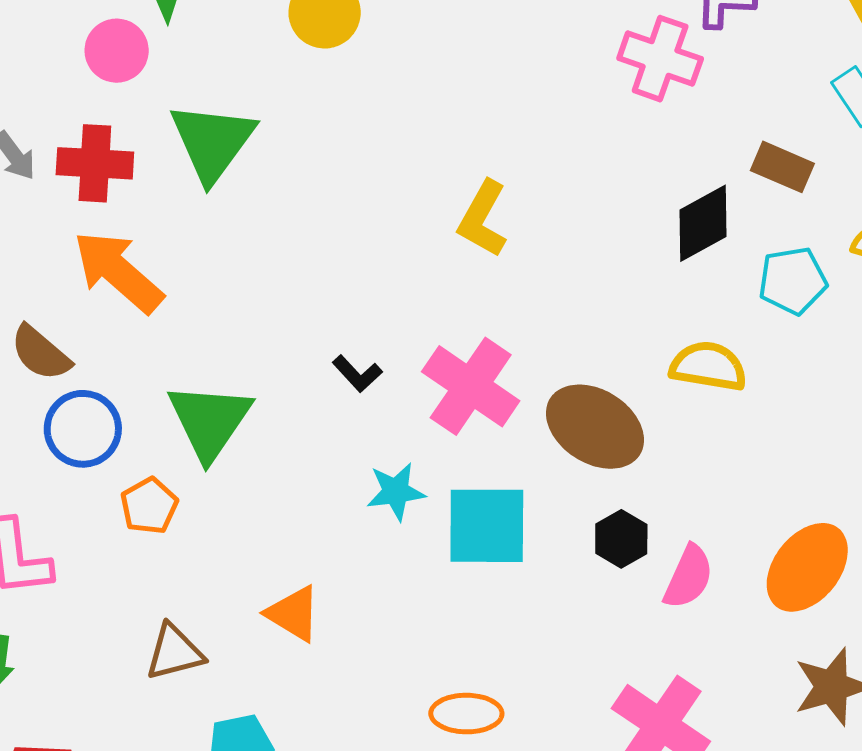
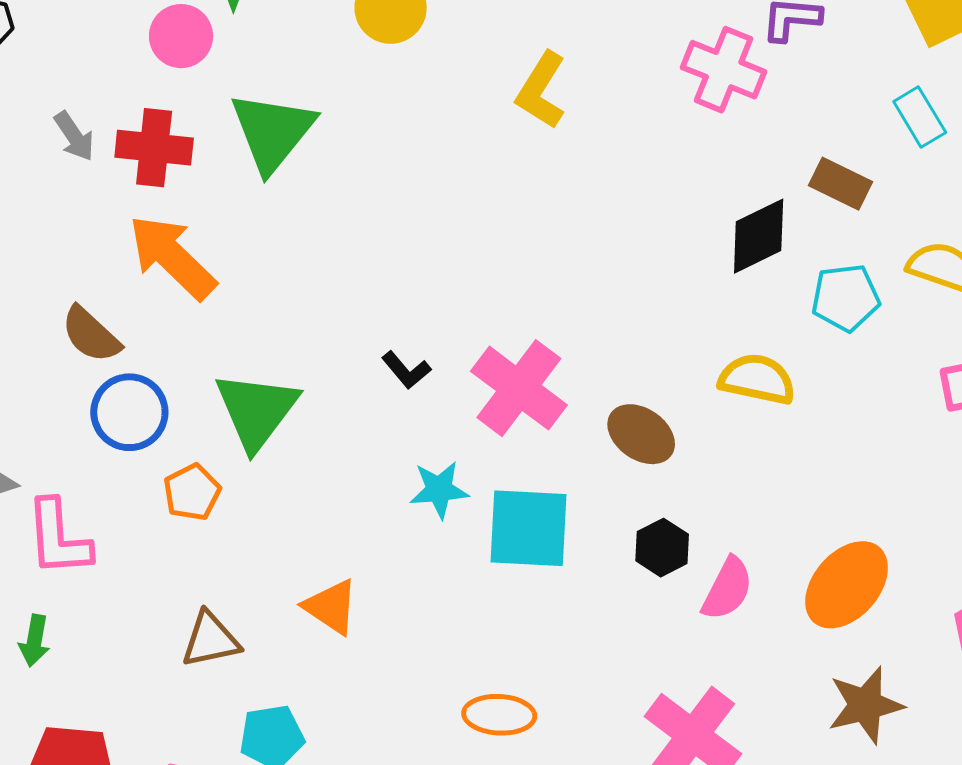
yellow L-shape: (483, 219) -> (541, 90), moved
brown ellipse: (595, 427) -> (641, 434), size x0.7

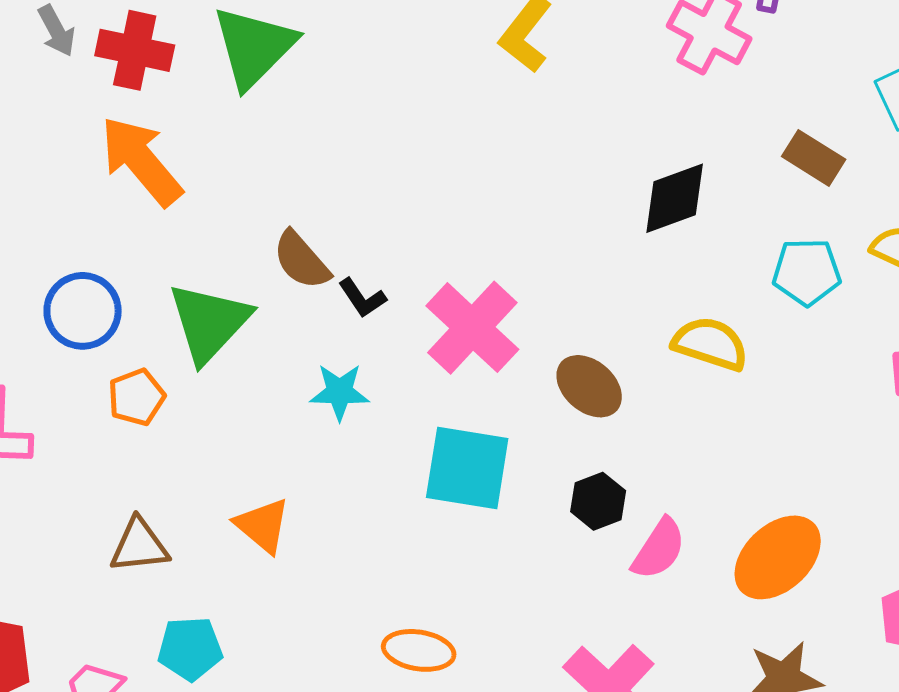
black diamond: (759, 236) -> (675, 198), moved
brown semicircle: (91, 335) -> (301, 260), moved
cyan star: (439, 490) -> (340, 392), moved

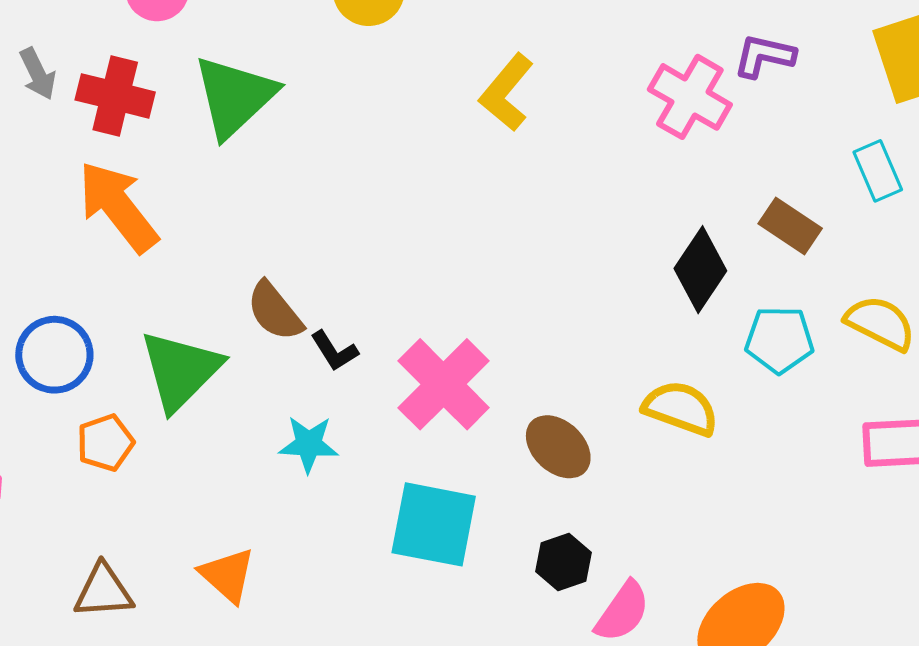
black diamond: (675, 198) -> (700, 270), moved, turned -38

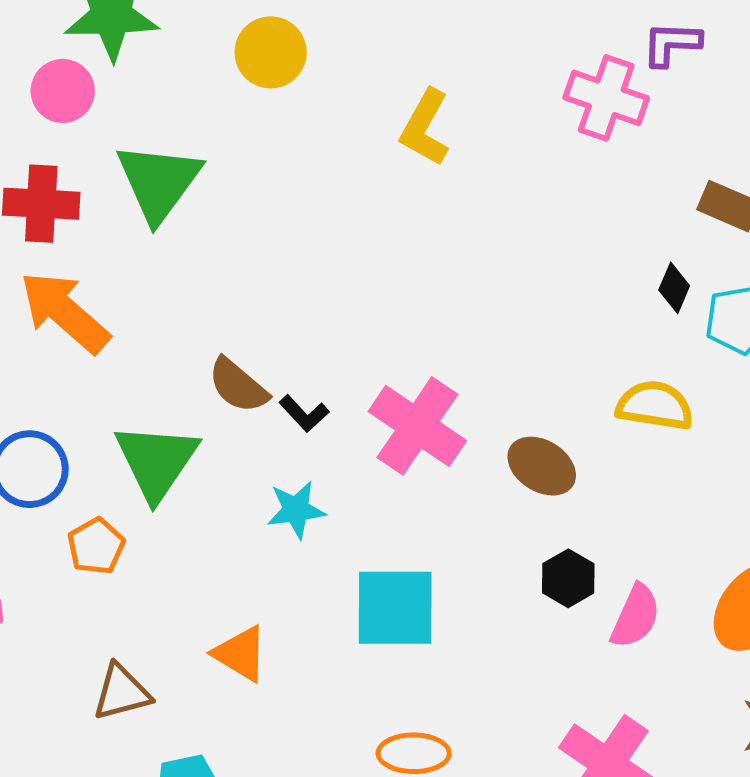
black diamond: (700, 270) -> (674, 288), moved, size x0.6
cyan square: (434, 524) -> (395, 608), moved

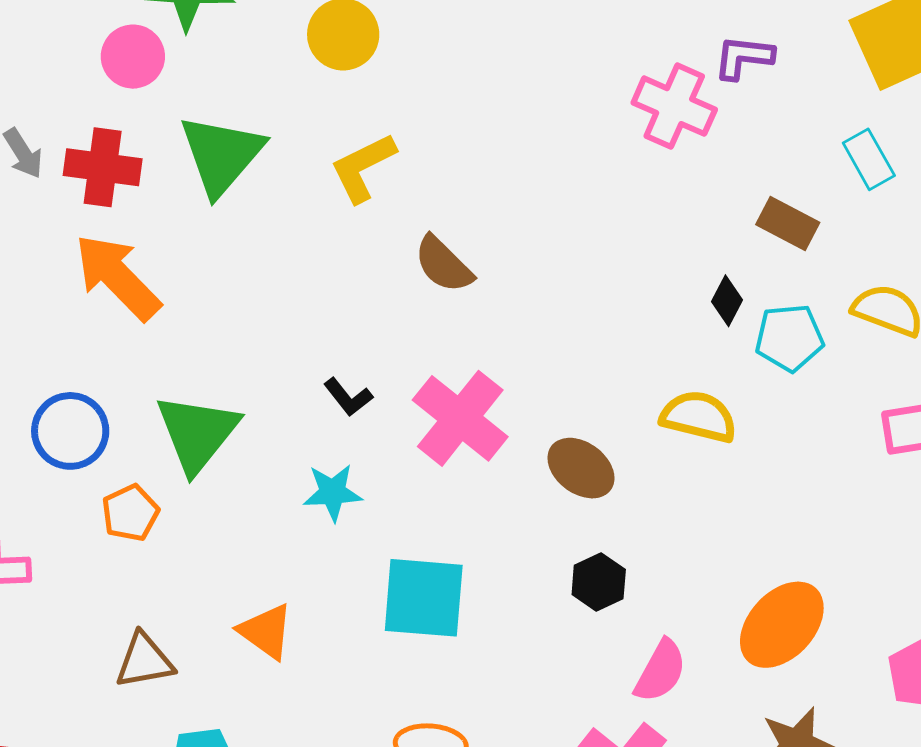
yellow L-shape: (425, 128) -> (363, 167), moved, turned 30
brown semicircle: (238, 386) -> (443, 264), moved
pink semicircle: (635, 616) -> (661, 671), moved

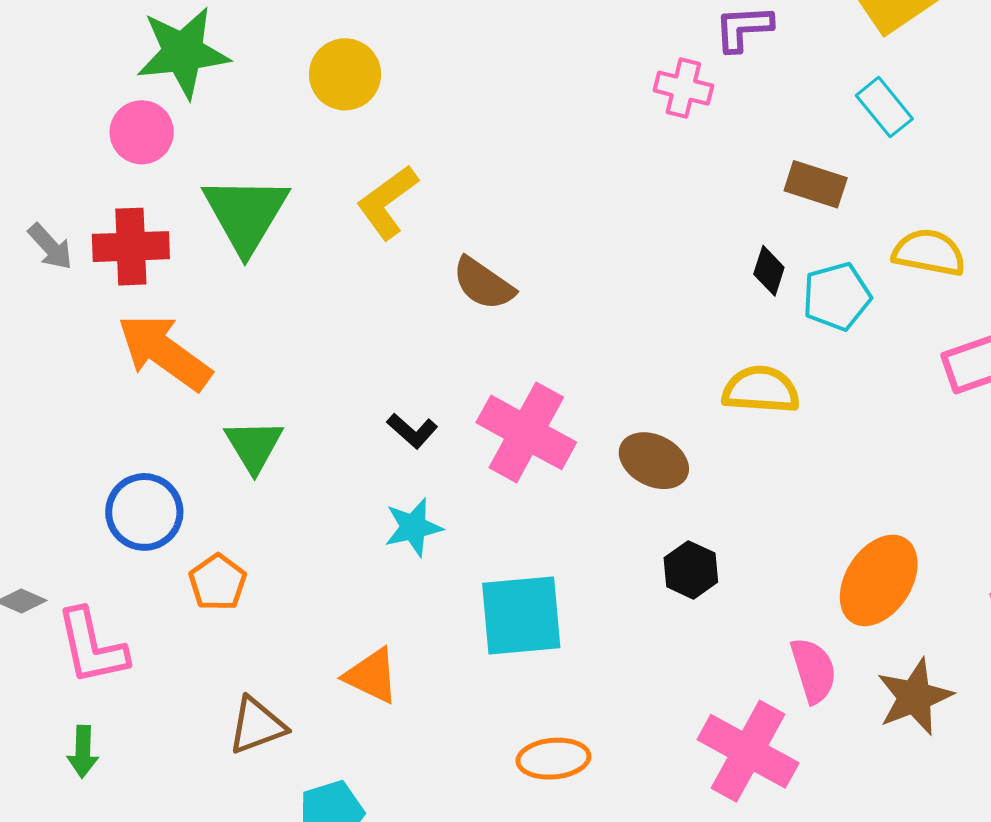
pink cross: (674, 106) -> (683, 88), size x0.7
green triangle: (197, 433) -> (254, 446), moved, size x0.7
pink semicircle: (661, 671) -> (813, 670), moved, turned -36

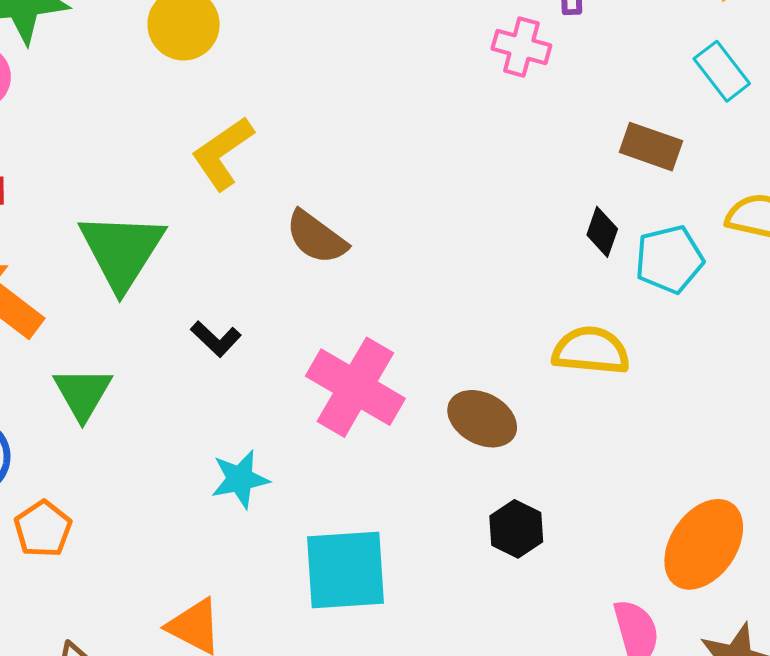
green triangle: (246, 214) -> (122, 251), moved
black L-shape: (412, 431) -> (216, 339), moved

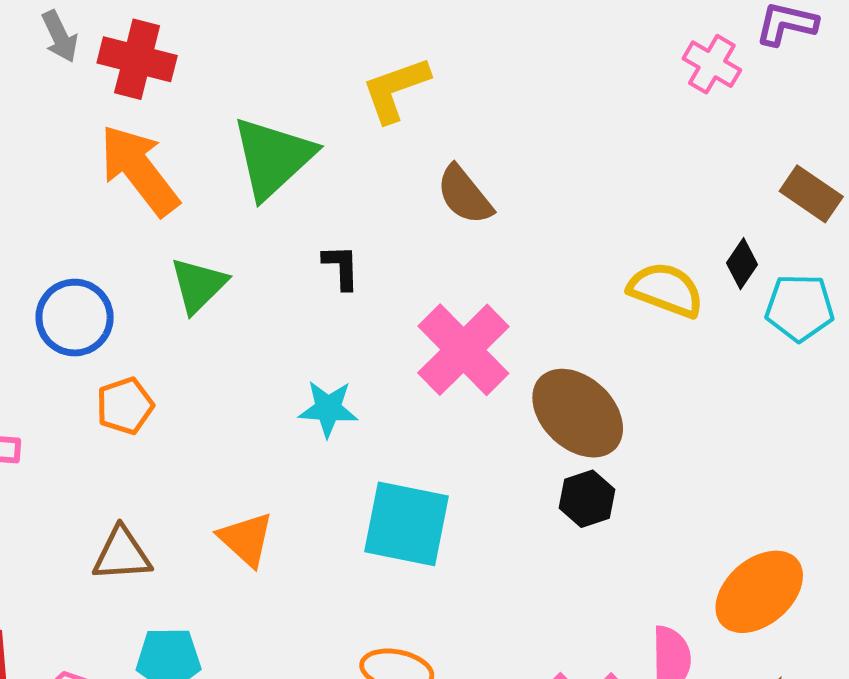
black L-shape: (216, 339) -> (341, 267), turned -150
yellow semicircle: (591, 351) -> (666, 290), moved
brown ellipse: (482, 419) -> (578, 413), size x1.4
black hexagon: (516, 529) -> (587, 499), moved

